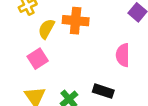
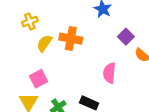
pink square: (38, 59) -> (39, 79), moved

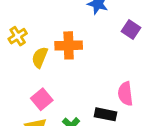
pink semicircle: (109, 73) -> (125, 94), moved

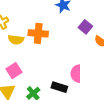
yellow semicircle: (40, 57) -> (16, 40), turned -112

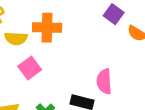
pink square: (14, 71) -> (30, 68), moved

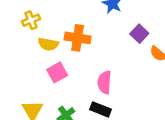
pink semicircle: (104, 81) -> (104, 82), moved

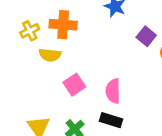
orange cross: (78, 38) -> (63, 25), moved
pink square: (57, 72) -> (74, 85), moved

